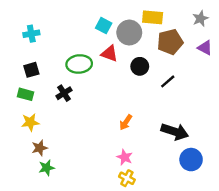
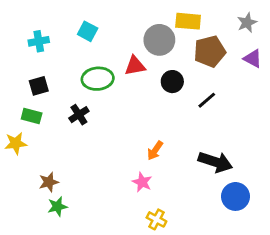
cyan square: (104, 26) -> (88, 31), moved
red triangle: (109, 54) -> (135, 66), turned -30
yellow star: (30, 122) -> (16, 143), moved
pink star: (125, 157) -> (142, 182), moved

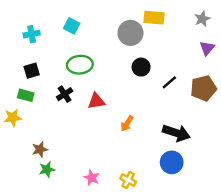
brown pentagon: (210, 51) -> (203, 88), moved
purple triangle: (253, 59) -> (207, 48), turned 42
red triangle: (135, 66) -> (96, 101), moved
pink star: (142, 182) -> (92, 178), moved
blue circle: (235, 196) -> (172, 162), moved

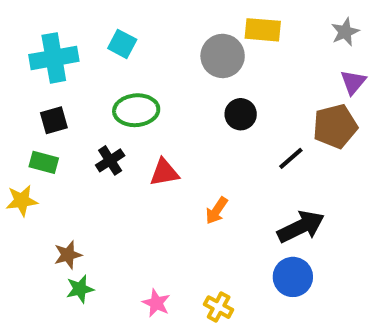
cyan cross: (32, 34) -> (54, 58), size x1.6
black line: (169, 82) -> (291, 158), moved
brown pentagon: (203, 88) -> (335, 126), moved
black arrow: (176, 133) -> (301, 227), turned -44

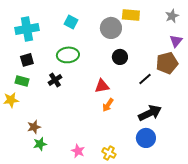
cyan square: (122, 44) -> (71, 22), moved
red triangle: (164, 172) -> (102, 86), moved

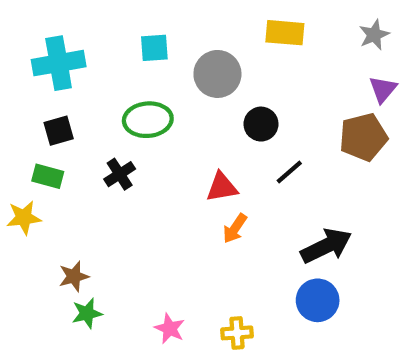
cyan square: (71, 22) -> (154, 48), turned -32
gray circle: (111, 28) -> (217, 74), moved
black line: (145, 79) -> (289, 172), moved
yellow cross: (109, 153) -> (237, 333), turned -32

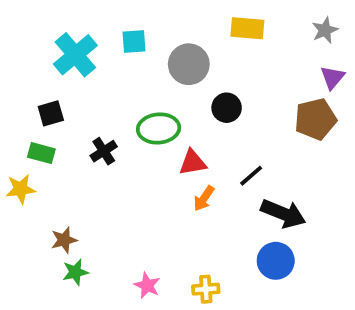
cyan cross: (59, 63) -> (75, 55), moved, turned -30
green ellipse: (148, 120) -> (159, 128), moved
black line: (289, 172) -> (251, 176), moved
black arrow: (326, 246) -> (283, 214), turned 48

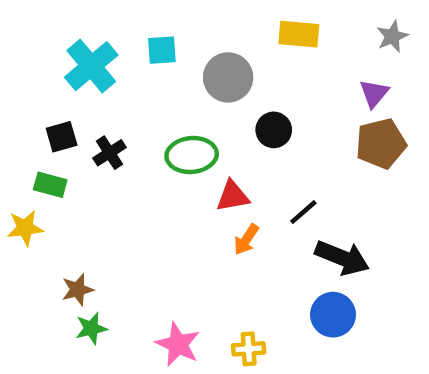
purple triangle: (332, 77) -> (374, 93), moved
black cross: (104, 151) -> (109, 153), moved
pink star: (147, 285) -> (178, 344), size x1.4

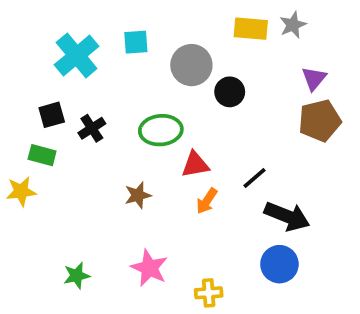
gray star: (392, 36) -> (293, 25), moved
black circle: (274, 130) -> (230, 92), moved
brown star: (78, 290) -> (138, 195), moved
pink star: (178, 344) -> (149, 268), moved

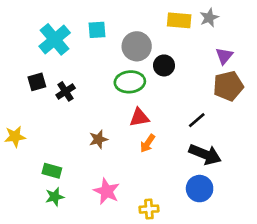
green ellipse: (161, 130) -> (130, 82), moved
green rectangle: (42, 155) -> (52, 171), moved
black line: (255, 178) -> (197, 120), moved

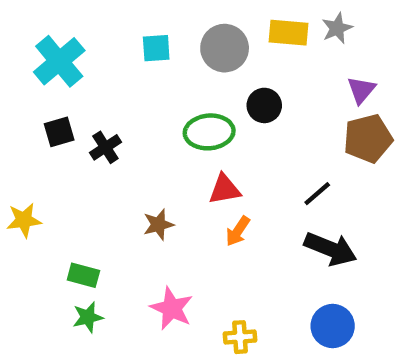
cyan cross: (55, 39) -> (59, 61), moved
gray circle: (137, 46) -> (225, 48), moved
blue circle: (200, 189) -> (333, 326), moved

